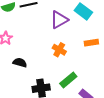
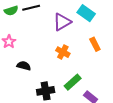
orange rectangle: (91, 43) -> (95, 44), turned 72

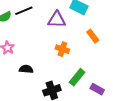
purple triangle: (62, 22) -> (57, 20), turned 42

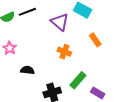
purple triangle: (57, 20) -> (60, 22), turned 36

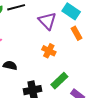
orange rectangle: (95, 40) -> (77, 33), moved

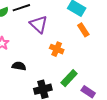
purple triangle: (47, 21) -> (39, 24), moved

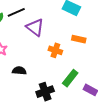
orange rectangle: (83, 30) -> (79, 39), moved, turned -40

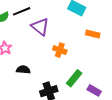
orange rectangle: (79, 39) -> (93, 34), moved

